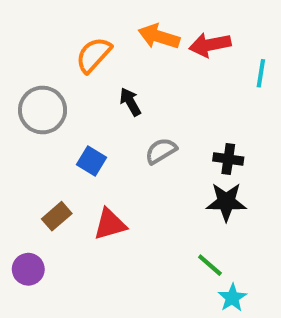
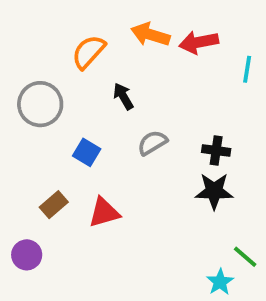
green line: (210, 265) -> (245, 257), moved

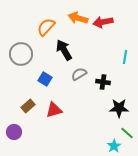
cyan line: (247, 69) -> (125, 57), moved
black arrow: (123, 96) -> (64, 50), size x1.5
black cross: (216, 150) -> (103, 82), moved
black star: (214, 191) -> (119, 108), moved

